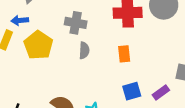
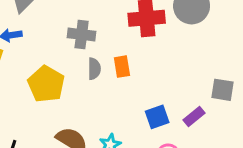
yellow pentagon: (38, 45) -> (46, 84), moved
orange rectangle: (124, 54) -> (122, 67), moved

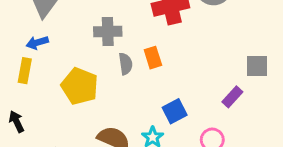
blue square: (157, 117) -> (175, 111), moved

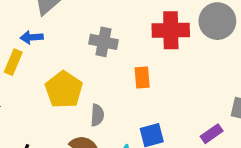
gray semicircle: (126, 64) -> (97, 115), moved

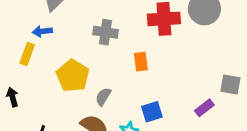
gray semicircle: (97, 115) -> (103, 97), turned -150

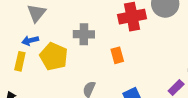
yellow pentagon: (73, 76) -> (54, 56), moved

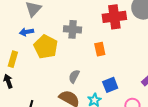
yellow rectangle: (20, 61) -> (13, 59), moved

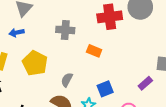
yellow pentagon: (46, 47) -> (35, 63), moved
orange rectangle: (100, 49) -> (94, 51), turned -56

